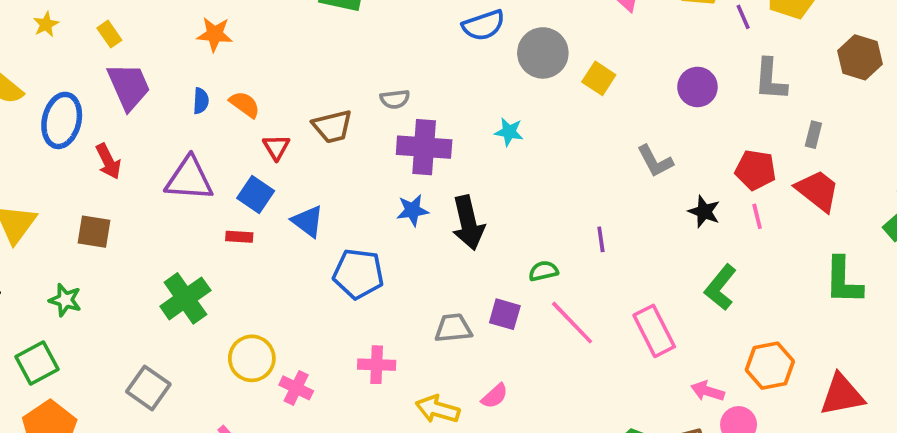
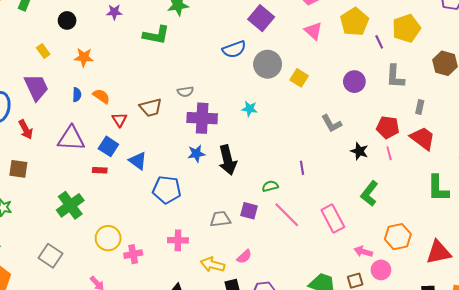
yellow rectangle: (109, 34) -> (43, 51), moved
pink cross: (296, 388) -> (133, 254), turned -36

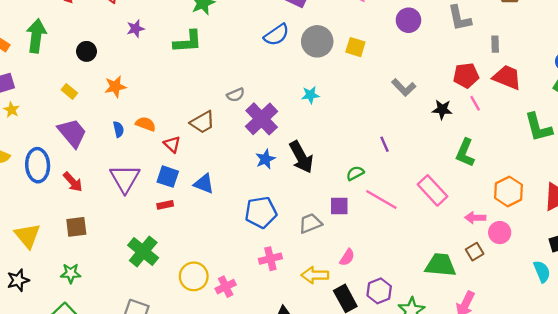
purple circle: (354, 82) -> (408, 20), moved
purple cross: (202, 118) -> (262, 119), turned -32
purple triangle: (71, 138) -> (125, 179), turned -48
blue pentagon: (167, 190) -> (261, 212), moved

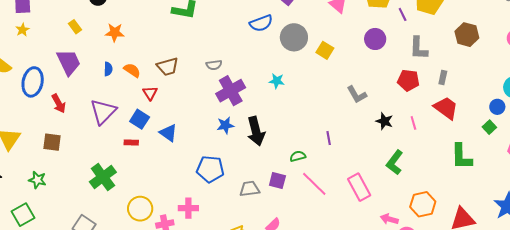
red pentagon: (466, 75) -> (408, 80), moved
brown trapezoid: (203, 122) -> (168, 67), moved
pink cross: (270, 259) -> (188, 208), moved

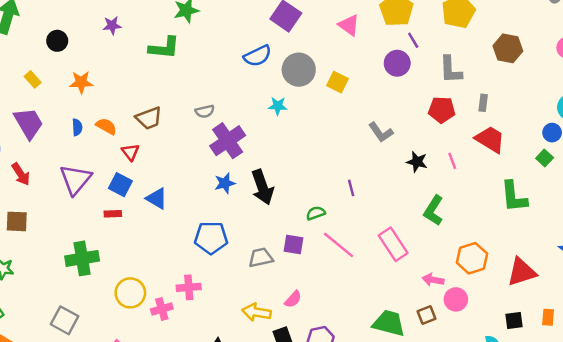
purple line: (403, 14) -> (413, 40), moved
cyan star: (277, 81) -> (278, 106), moved
green cross: (103, 177) -> (82, 258), turned 32

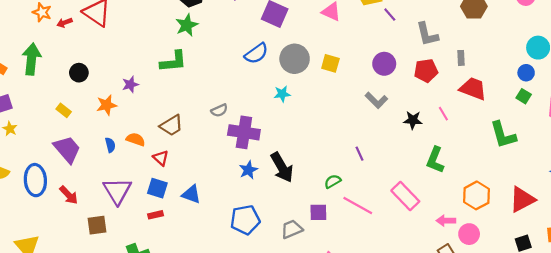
purple star: (112, 25) -> (130, 84), moved
purple circle: (397, 63) -> (384, 64), moved
purple cross: (228, 141) -> (244, 132), turned -36
brown square: (17, 221) -> (97, 225), moved

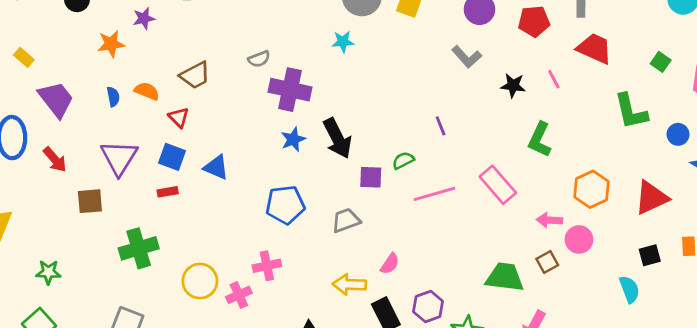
blue circle: (526, 73) -> (678, 134), moved
yellow rectangle: (64, 110) -> (24, 57), moved
pink line: (358, 205) -> (434, 194), turned -48
purple square: (318, 212) -> (371, 177), moved

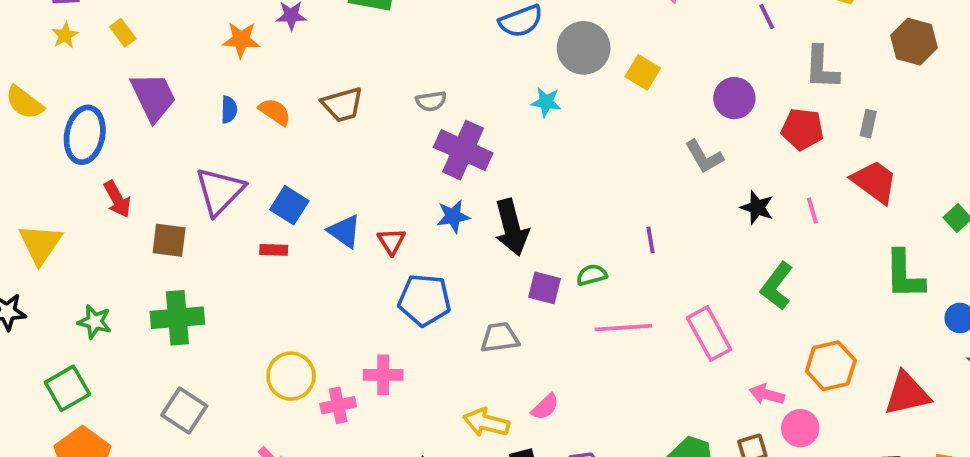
red triangle: (179, 117) -> (391, 241), moved
red arrow: (55, 160) -> (117, 199), moved
green cross: (139, 248) -> (177, 318), moved

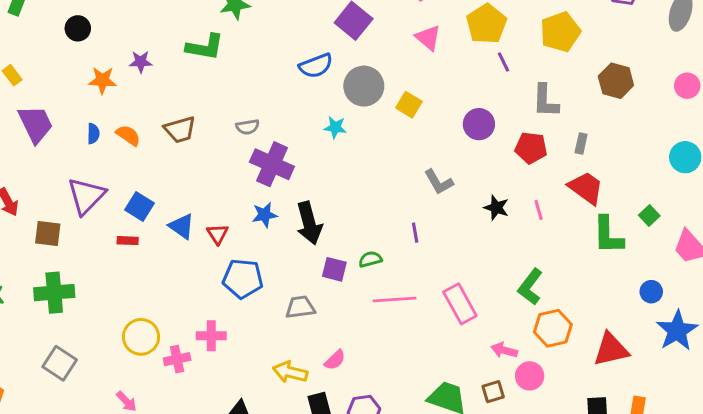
gray L-shape: (704, 157) -> (439, 182), moved
green L-shape: (904, 275) -> (608, 235), moved
green L-shape: (777, 286) -> (530, 287), moved

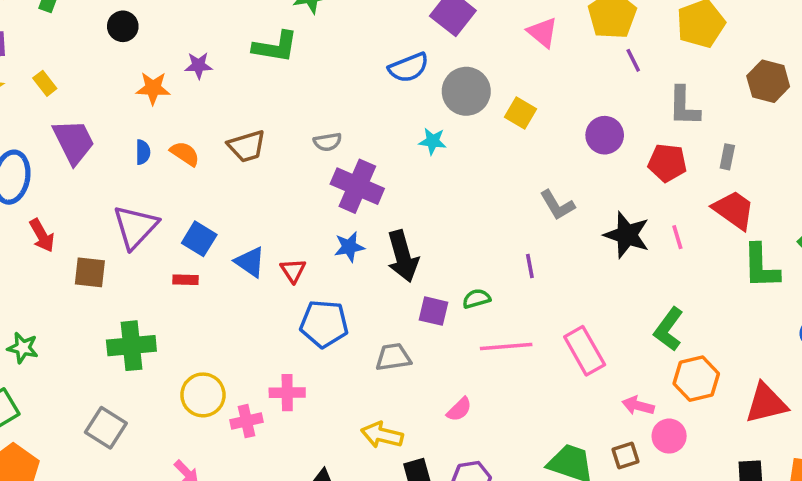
black star: (496, 208) -> (627, 235), size x1.5
green cross: (54, 293) -> (131, 346), moved
pink semicircle: (335, 360) -> (459, 409), moved

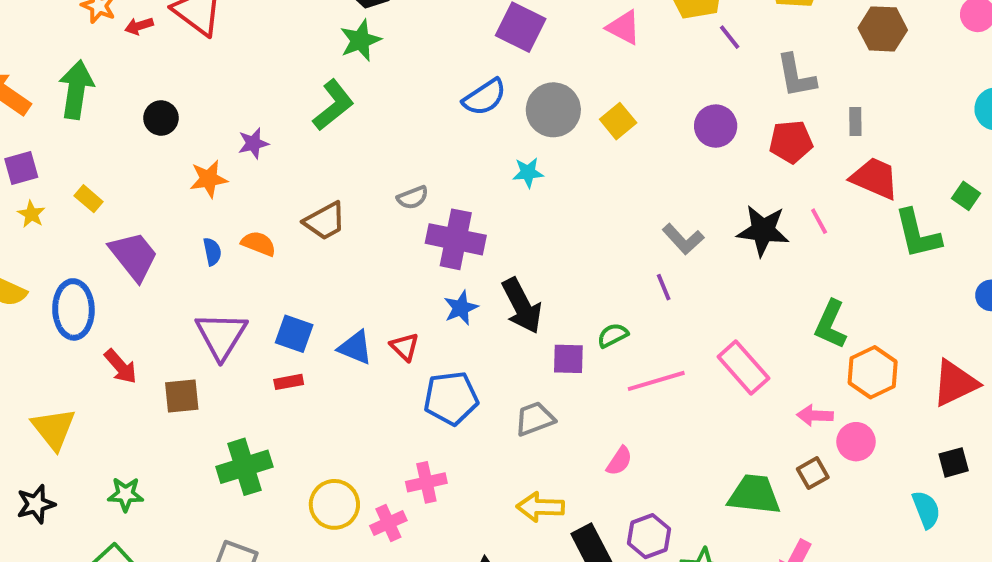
green L-shape: (275, 47) -> (333, 105), turned -36
yellow square: (521, 113) -> (618, 121), turned 32
gray L-shape: (557, 205) -> (683, 239), moved

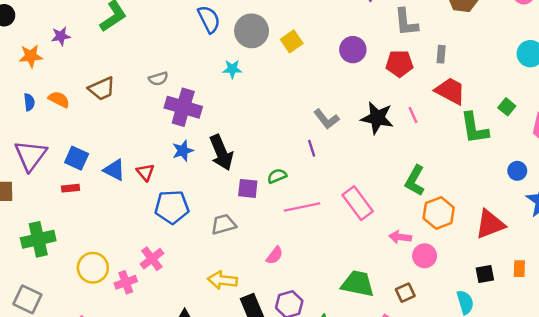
blue semicircle: (484, 97) -> (209, 19), turned -88
brown square: (813, 473) -> (405, 293), moved
pink cross: (426, 482) -> (152, 259), turned -30

